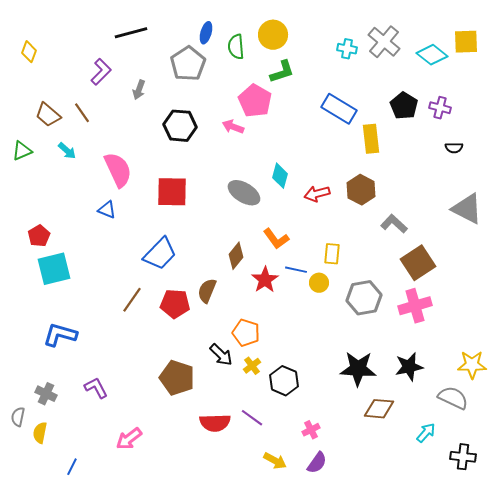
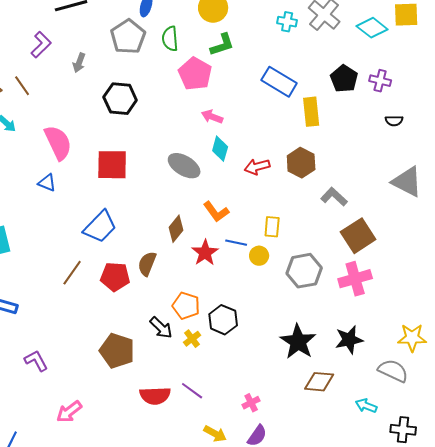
green semicircle: (236, 47) -> (170, 39), moved
pink arrow: (233, 127) -> (212, 117), moved
black star: (358, 369) -> (298, 342), turned 30
black hexagon: (284, 381) -> (223, 320), moved
cyan arrow: (426, 433) -> (366, 406), turned -110

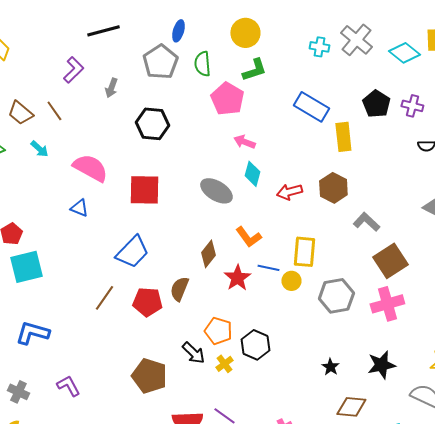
pink semicircle: (58, 143) -> (90, 168), turned -36
yellow rectangle: (272, 227) -> (304, 252), size x1.4
black star: (298, 342) -> (330, 367), size x0.5

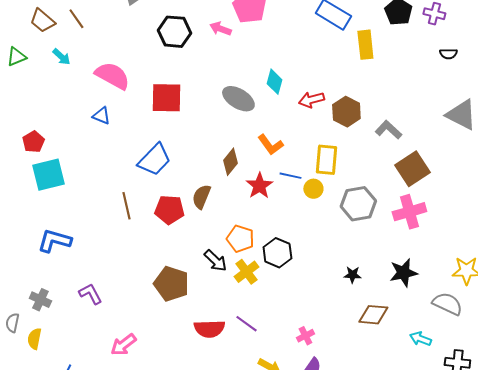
pink arrow: (244, 142) -> (220, 29), moved
brown hexagon: (333, 188) -> (346, 112), moved
brown line: (104, 298) -> (126, 206), turned -48
yellow cross: (224, 364) -> (246, 272), size x1.4
black star: (330, 367) -> (352, 275), turned -30

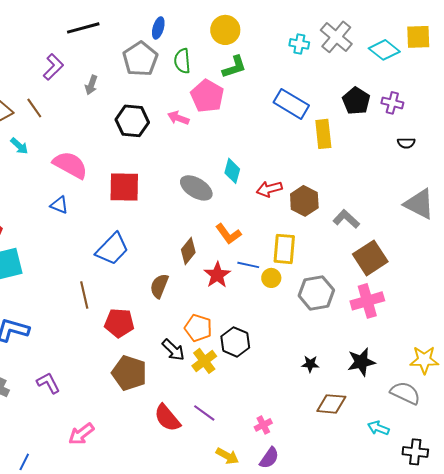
red pentagon: (169, 210) -> (119, 323), moved
red semicircle: (209, 329) -> (167, 418), turned 52

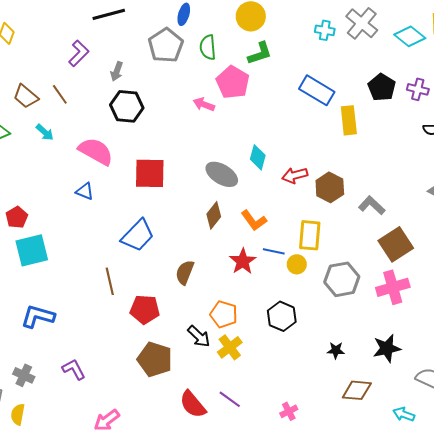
black hexagon: (132, 121) -> (127, 106), moved
brown diamond: (188, 251) -> (214, 215), moved
black hexagon: (235, 342) -> (282, 316), moved

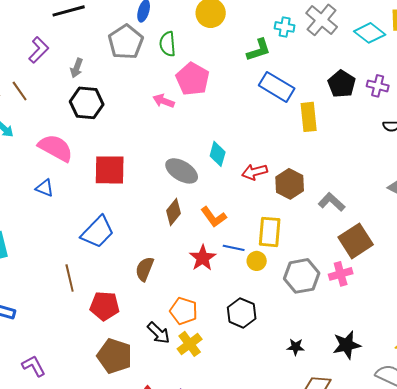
green L-shape: (260, 53) -> (259, 50), moved
pink cross: (393, 287) -> (341, 274), moved, size x0.7

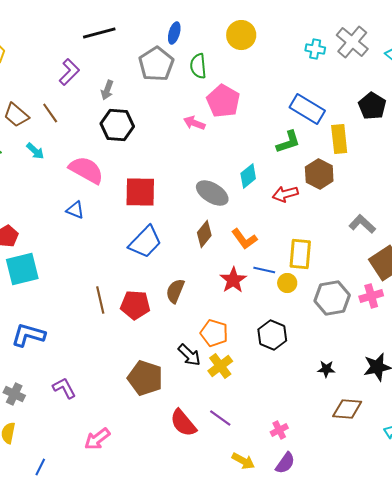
green L-shape: (259, 50) -> (288, 142), moved
cyan diamond: (218, 154) -> (248, 176), turned 35
brown hexagon: (290, 184) -> (319, 174), moved
blue trapezoid: (98, 232) -> (145, 242), moved
red pentagon: (105, 306) -> (135, 305), moved

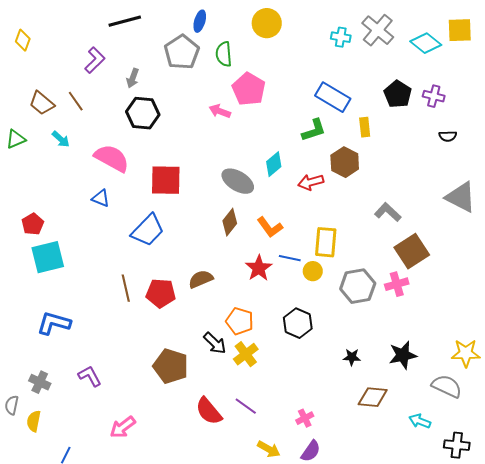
yellow rectangle: (339, 139) -> (365, 127), size x0.7
blue trapezoid: (145, 242) -> (148, 230), moved
brown semicircle: (175, 291) -> (201, 279), turned 45

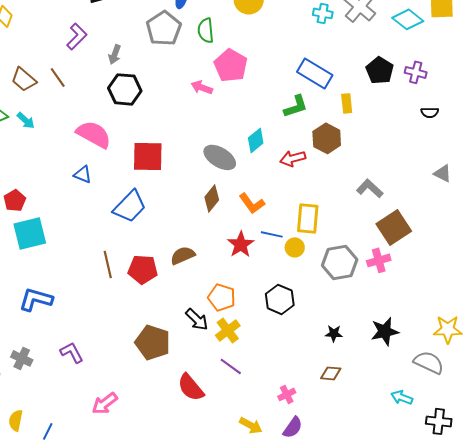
cyan arrow: (61, 139) -> (26, 120), moved
gray triangle: (461, 197) -> (443, 173), size x0.6
brown diamond: (373, 397) -> (331, 373), moved, size x0.7
purple line: (246, 406) -> (231, 366), moved
yellow semicircle: (34, 421) -> (16, 420), moved

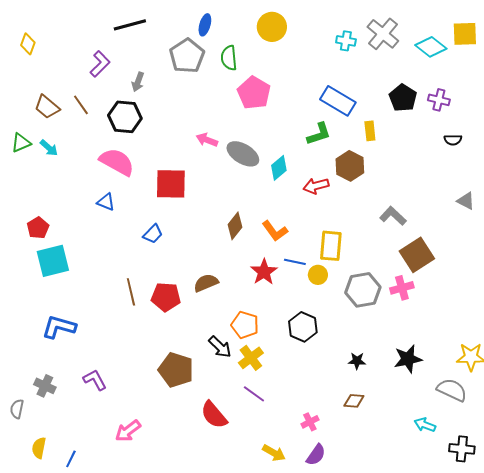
pink arrow: (202, 87) -> (207, 140), moved
black hexagon: (125, 89) -> (125, 117), moved
gray ellipse: (220, 157) -> (243, 154), moved
blue trapezoid: (130, 206) -> (153, 234), size x0.6

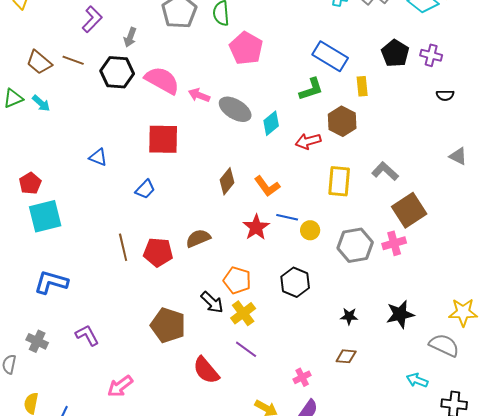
brown line: (81, 105) -> (73, 60), turned -35
pink semicircle: (117, 162) -> (162, 80), moved
yellow rectangle: (331, 246) -> (339, 181), moved

